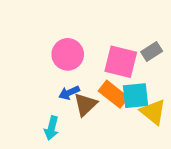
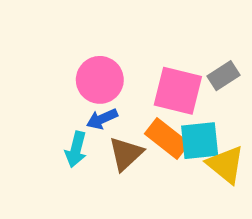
blue arrow: (69, 93) -> (102, 119), moved
cyan arrow: (52, 128) -> (76, 149), moved

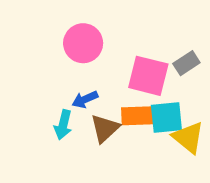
pink circle: (100, 80) -> (83, 43), moved
orange rectangle: (167, 138) -> (139, 116), turned -40

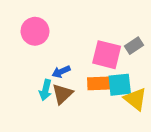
pink circle: (83, 43) -> (35, 31), moved
brown triangle: (105, 128) -> (62, 94), moved

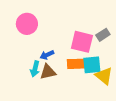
brown triangle: (62, 94) -> (48, 72), turned 30

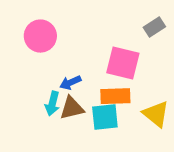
gray rectangle: (103, 35) -> (154, 27), moved
cyan square: (92, 65) -> (105, 117), moved

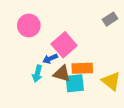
pink square: (123, 63) -> (64, 45), moved, turned 35
brown triangle: (72, 108) -> (62, 74), moved, turned 30

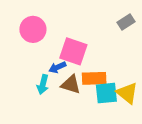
pink square: (64, 45) -> (73, 51), turned -30
cyan square: (75, 83) -> (106, 93), moved

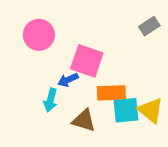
brown triangle: (71, 84) -> (84, 120), moved

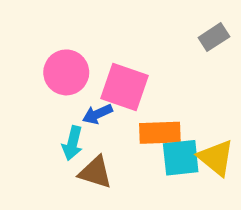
pink circle: (39, 35) -> (66, 72), moved
brown triangle: (84, 120) -> (95, 172), moved

